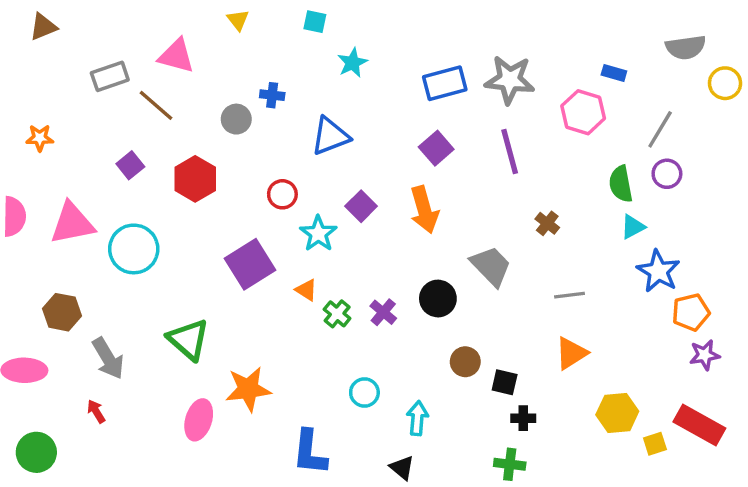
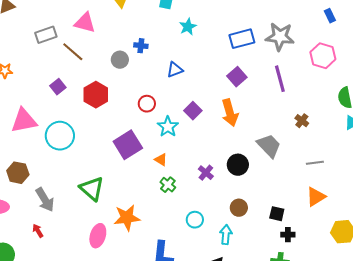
blue rectangle: (614, 73) -> (330, 16), moved, turned 48
blue triangle: (330, 136) -> (175, 70), size x0.7
green cross: (337, 314) -> (168, 185), moved
brown circle: (465, 362) -> (239, 208), moved

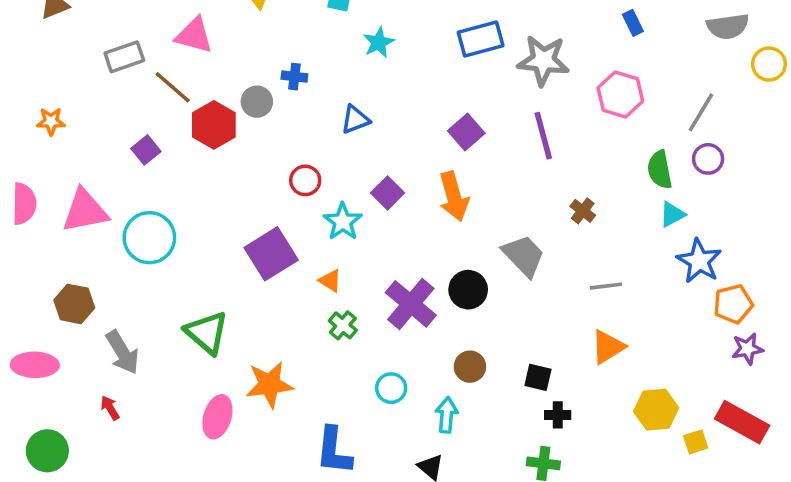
blue rectangle: (242, 39) -> (481, 39), moved
red hexagon: (96, 95) -> (214, 125), moved
purple cross: (206, 173) -> (411, 304), size x1.8

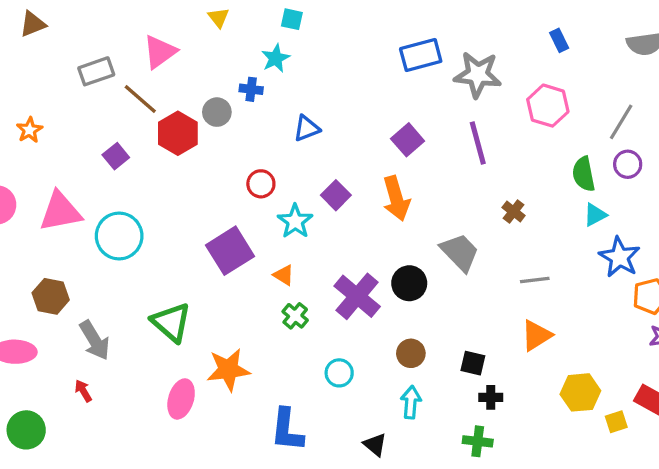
pink triangle: (194, 35) -> (160, 52), turned -51
cyan star: (379, 43) -> (276, 58), moved
orange star: (51, 121) -> (29, 130), turned -30
cyan arrow: (447, 415) -> (411, 402), moved

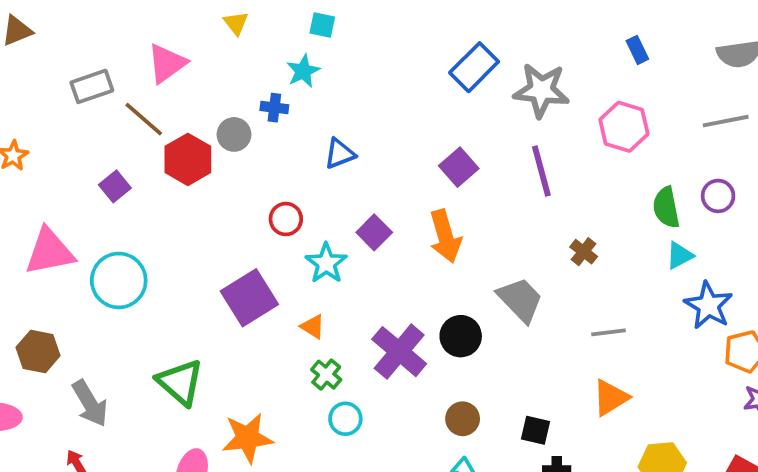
blue rectangle: (421, 55) -> (474, 67), turned -30
gray line: (621, 122) -> (726, 121), moved, turned 48
cyan circle: (339, 373) -> (345, 419), moved

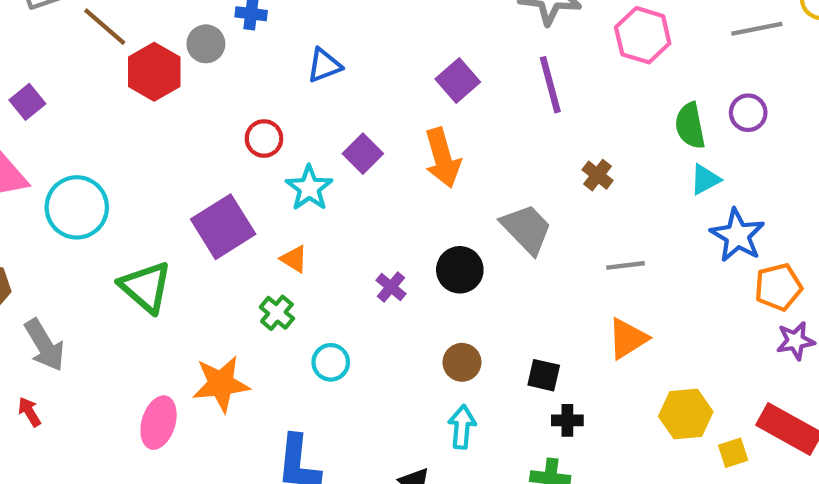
purple square: (115, 186) -> (27, 102), moved
purple cross: (399, 352) -> (391, 287), size x0.5
green cross: (326, 375) -> (277, 313), moved
green triangle: (180, 382) -> (146, 287), moved

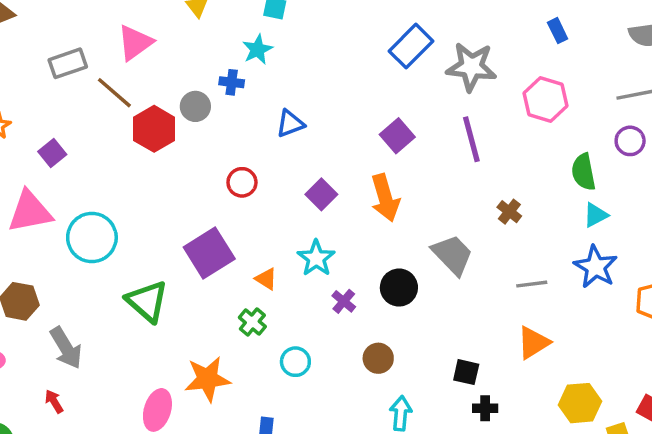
purple circle: (748, 113) -> (630, 141), moved
cyan star: (309, 188) -> (316, 258), moved
blue star: (737, 235) -> (596, 267), moved
brown circle: (462, 362) -> (378, 358), moved

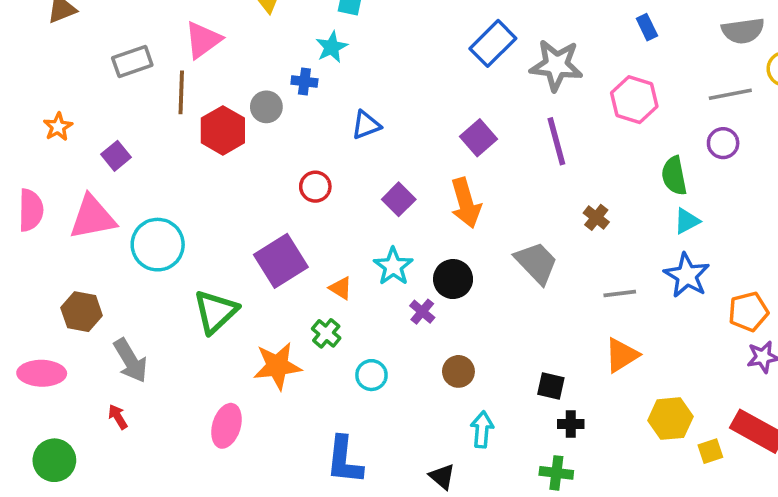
brown line: (114, 93) -> (181, 92), turned 51
black circle: (399, 288) -> (453, 279), moved
green triangle: (147, 301) -> (216, 312), turned 36
orange star: (207, 379) -> (277, 366), moved

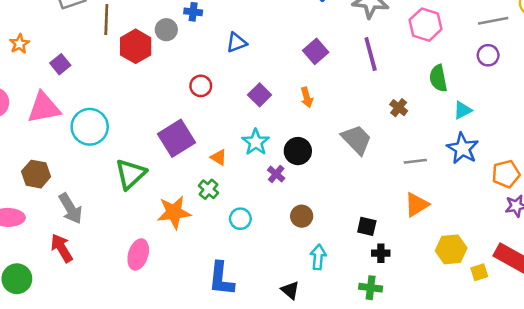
green semicircle: (674, 176) -> (438, 78), moved
orange arrow: (466, 203) -> (307, 97), size x0.6
red arrow: (118, 417) -> (62, 248), size x1.6

